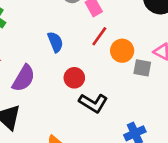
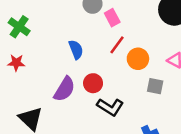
gray square: (142, 68) -> (155, 86), moved
purple semicircle: (24, 78) -> (64, 89), moved

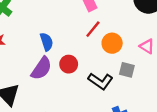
blue semicircle: (76, 50) -> (47, 42), moved
black L-shape: (110, 107) -> (100, 81), moved

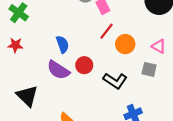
purple semicircle: (41, 68) -> (58, 70), turned 90
gray square: (127, 70) -> (149, 69), moved

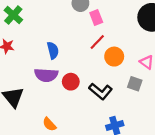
red circle: (84, 65) -> (71, 82), moved
purple semicircle: (58, 70) -> (46, 75), turned -35

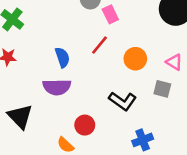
red line: (97, 42) -> (100, 45), moved
red circle: (71, 82) -> (85, 125), moved

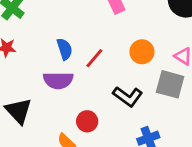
red line: (100, 45) -> (94, 58), moved
gray square: (162, 89) -> (170, 84), size x1.5

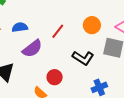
blue semicircle: (65, 49) -> (20, 27), moved, turned -77
purple semicircle: (58, 80) -> (32, 49), turned -35

